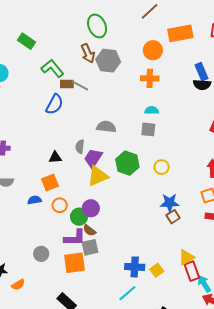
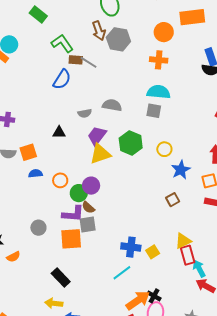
cyan semicircle: (152, 110) -> (159, 92), size x1.6
gray semicircle: (80, 147) -> (85, 113), moved, turned -112
orange square: (50, 183) -> (28, 152), moved
blue star: (170, 203) -> (181, 170), moved, turned -30

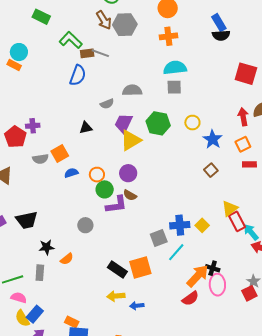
green circle: (79, 193) -> (105, 189), moved
gray square: (88, 224) -> (159, 238), moved
orange square: (71, 239) -> (140, 267), moved

